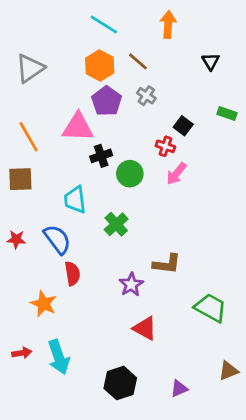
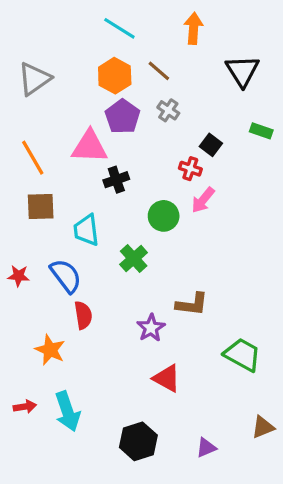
black triangle: (211, 61) -> (242, 71), size x1.6
green circle: (130, 174) -> (164, 216), moved
brown square: (20, 179) -> (41, 206), moved

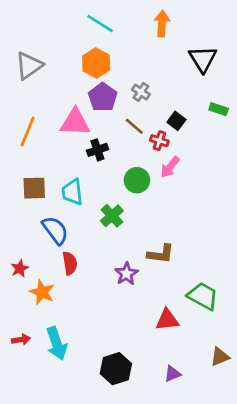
brown line: (159, 71) -> (134, 126), moved
orange line: (33, 158) -> (28, 131), turned 52
brown square: (41, 206) -> (34, 188), moved
red star: (19, 276) -> (20, 268), moved, turned -30
red triangle: (167, 378) -> (167, 320), moved, turned -35

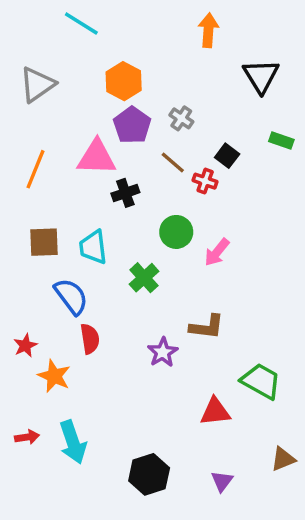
cyan line: (100, 23) -> (81, 23), moved
pink arrow: (170, 167) -> (217, 252), moved
purple triangle: (173, 374) -> (222, 481), turned -30

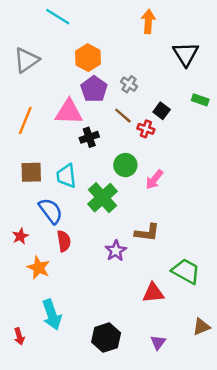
green cross: (144, 278) -> (102, 198), size x1.4
red star: (25, 346) -> (20, 236), moved
red arrow: (27, 437) -> (19, 336), moved, turned 84

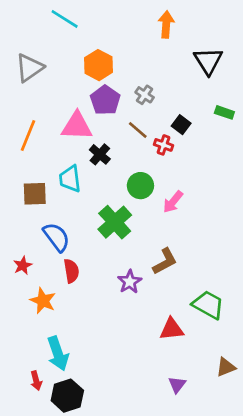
black cross: (89, 137) -> (100, 154), turned -30
cyan trapezoid: (66, 176) -> (70, 179), moved
brown L-shape: (147, 233) -> (165, 261), turned -35
red arrow: (19, 336) -> (36, 381), moved
black hexagon: (106, 338) -> (67, 396), moved

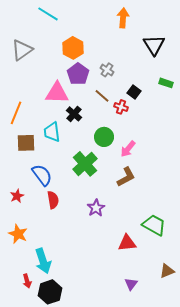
orange line: (28, 135) -> (16, 113), moved
brown L-shape: (165, 261) -> (126, 177), moved
orange star: (43, 301) -> (18, 234), moved

